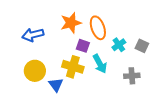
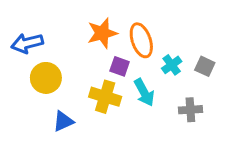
blue arrow: (33, 35) -> (27, 43), moved
yellow circle: (35, 71) -> (46, 78), moved
blue triangle: (56, 85) -> (63, 121), moved, turned 42

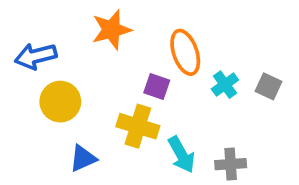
orange star: (102, 33) -> (111, 30), moved
cyan arrow: (144, 92) -> (181, 155), moved
gray cross: (190, 110) -> (231, 164), moved

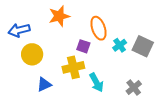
gray square: (268, 86) -> (143, 46), size x1.5
yellow cross: (138, 126) -> (73, 67), turned -30
gray cross: (231, 164) -> (134, 88), moved, turned -35

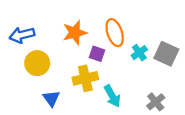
orange star: (59, 16) -> (75, 33), moved
blue triangle: (44, 84) -> (51, 98), turned -42

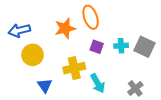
orange ellipse: (115, 33) -> (91, 17), moved
cyan cross: (139, 53) -> (121, 46), turned 32
purple square: (97, 54) -> (97, 47), moved

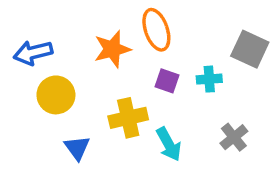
gray square: (144, 47) -> (250, 49), moved
gray cross: (135, 88) -> (234, 137), moved

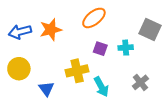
orange ellipse: (156, 30) -> (94, 18), turned 70
orange star: (112, 49) -> (51, 30), moved
yellow circle: (56, 95) -> (19, 69), moved

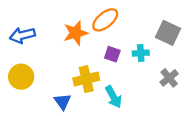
orange star: (51, 30) -> (76, 33), moved
gray cross: (140, 82) -> (169, 78), moved
blue triangle: (46, 89) -> (63, 102), moved

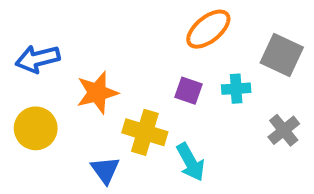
orange ellipse: (105, 20) -> (208, 29), moved
orange star: (76, 33) -> (97, 93), moved
yellow cross: (86, 79) -> (145, 132), turned 30

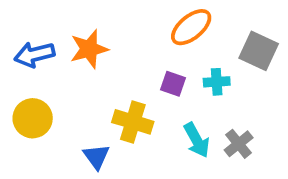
orange star: (97, 93) -> (89, 49), moved
gray cross: (284, 130) -> (239, 144), moved
cyan arrow: (190, 162) -> (197, 140), moved

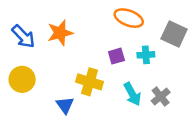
orange ellipse: (191, 27) -> (129, 18), turned 60
blue arrow: (34, 54) -> (23, 36), turned -120
purple square: (173, 84) -> (116, 56), turned -35

